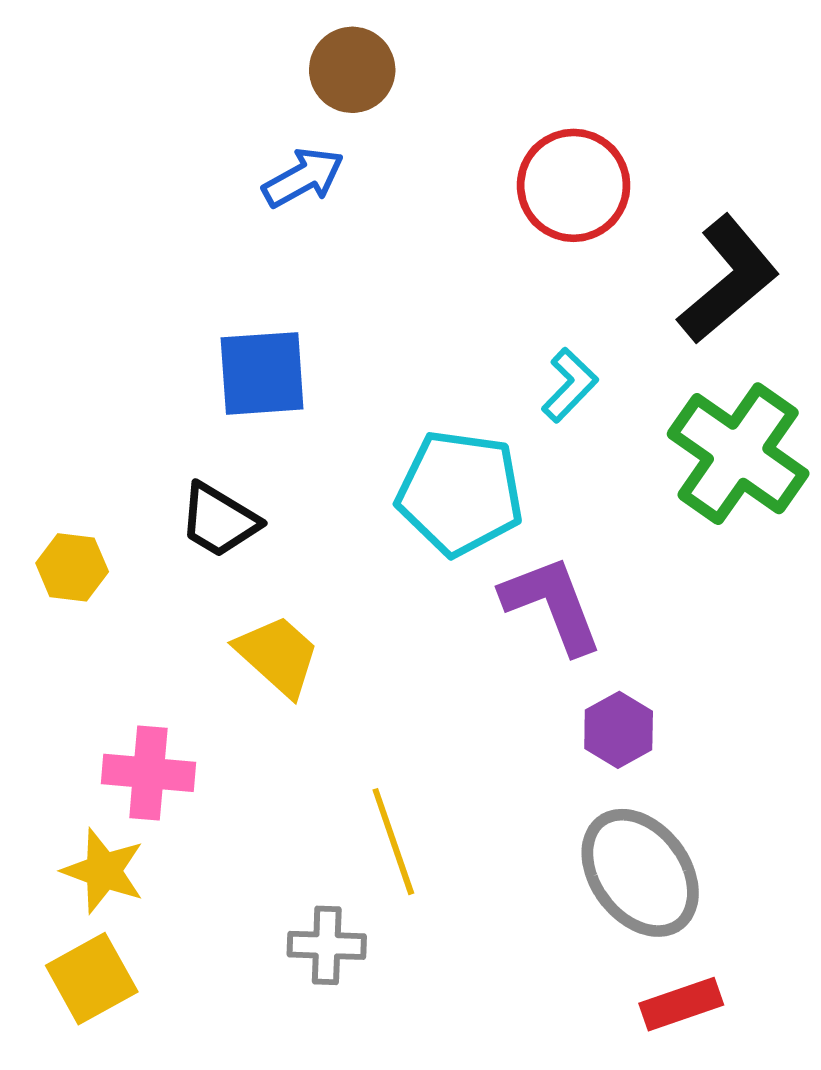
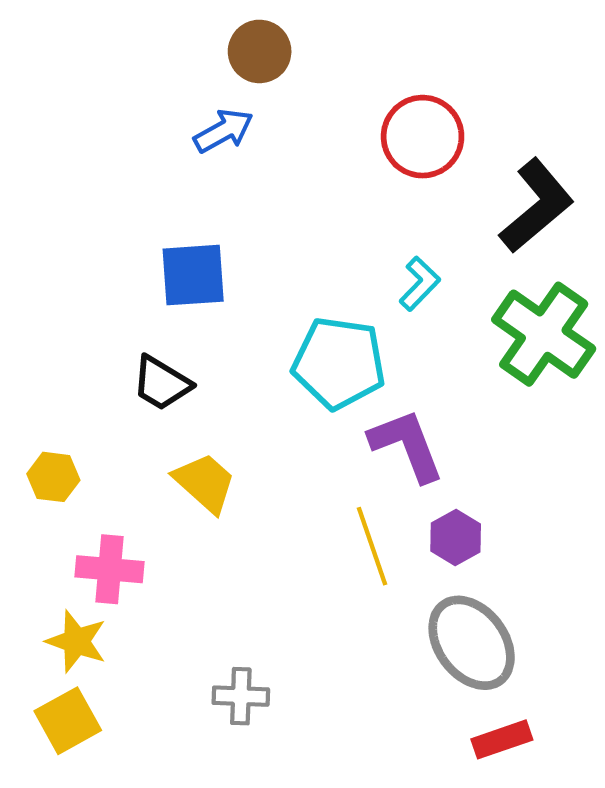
yellow hexagon: (72, 567) -> (53, 477), moved
yellow line: (393, 842) -> (372, 546), moved

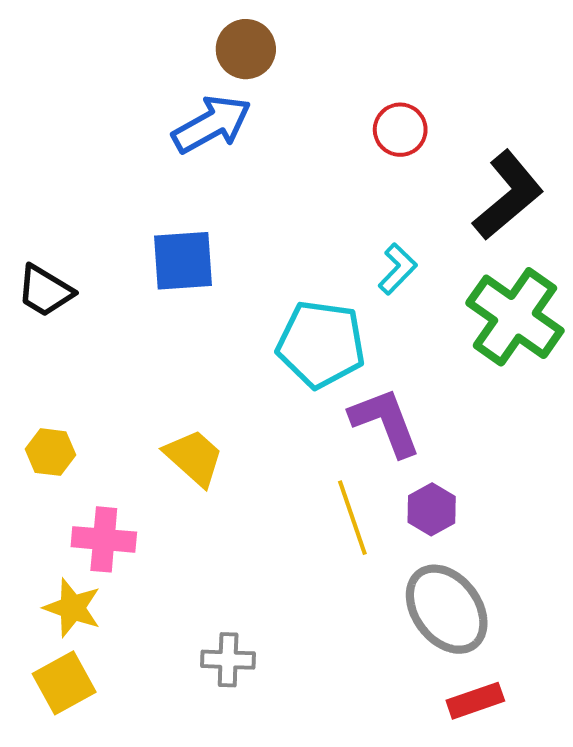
blue arrow: (224, 131) -> (212, 124), size x1.4
red circle: (423, 137) -> (400, 130), size x0.7
black trapezoid: (161, 383) -> (45, 291), moved

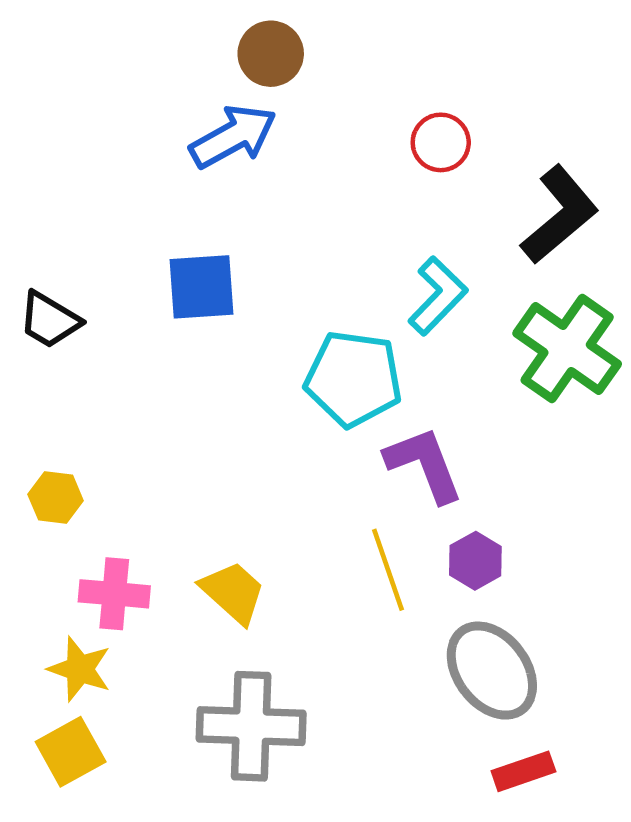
cyan L-shape: (397, 269) -> (438, 296), size x1.4
yellow trapezoid: (194, 458) -> (233, 592), moved
gray cross: (228, 660) -> (251, 726), size x1.8

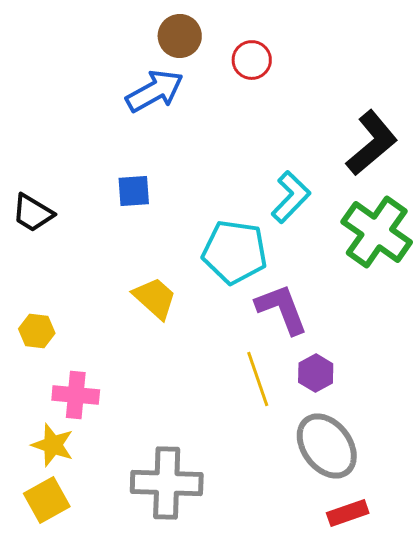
red circle: (441, 142) -> (252, 60), moved
blue square: (202, 287) -> (134, 191), size x0.7
yellow trapezoid: (233, 592) -> (155, 298), moved

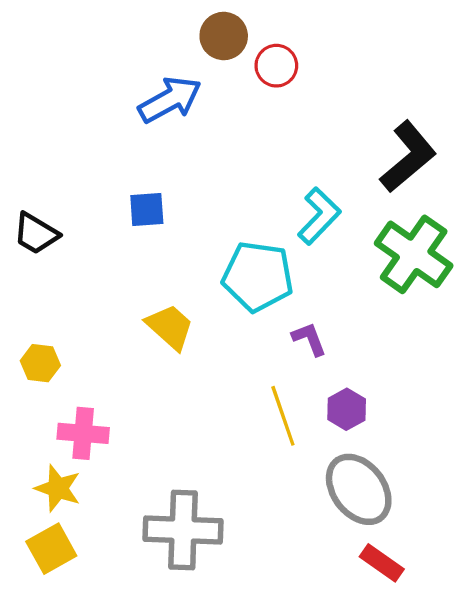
brown circle: (180, 36) -> (224, 36), moved
purple L-shape: (282, 309) -> (309, 339), size x0.6
red rectangle: (348, 513) -> (382, 563), turned 54

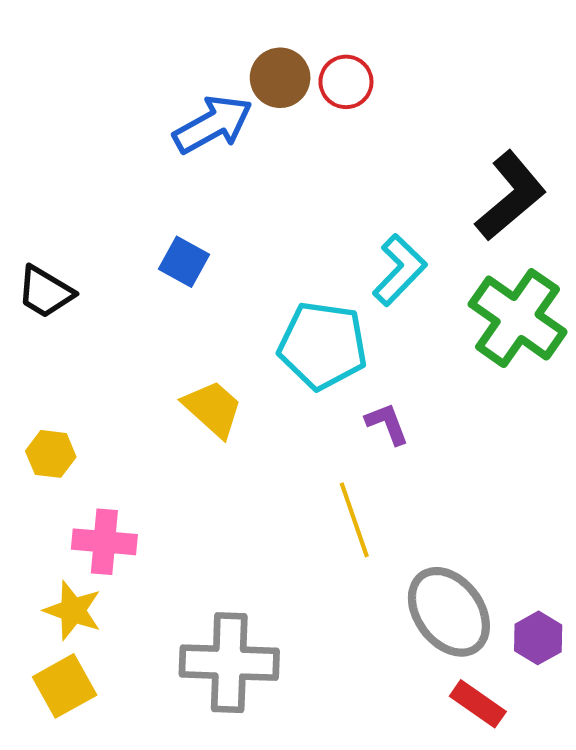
brown circle: (224, 36) -> (280, 78), moved
blue square: (147, 209) -> (184, 262), turned 33
purple hexagon: (347, 409) -> (538, 638), moved

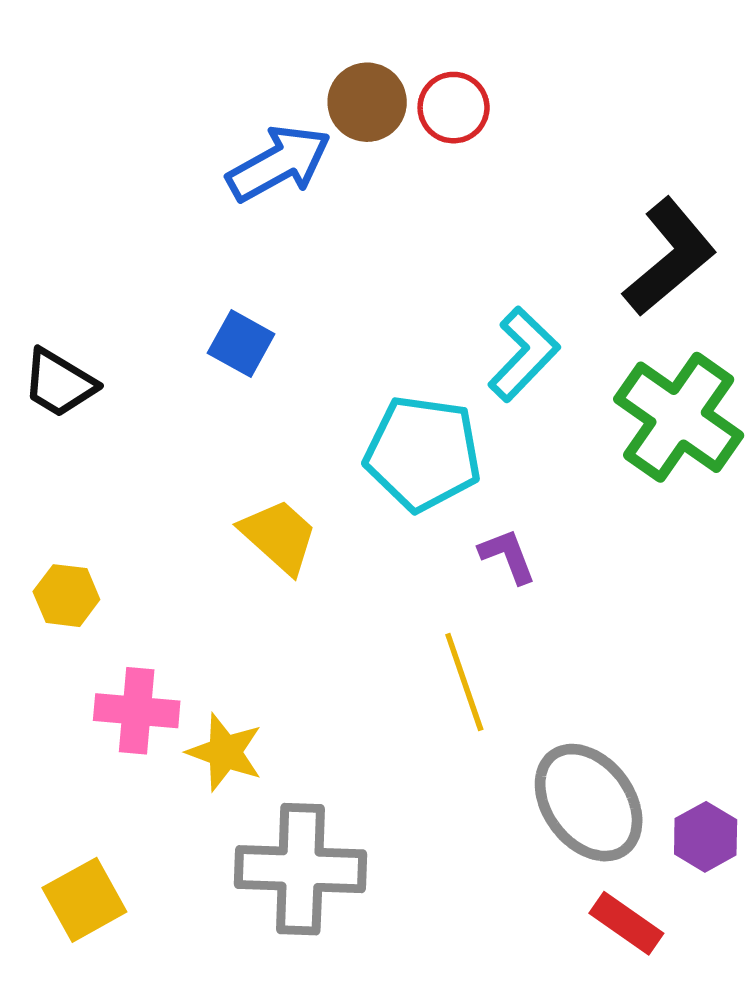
yellow star: (73, 610) -> (225, 752), moved

